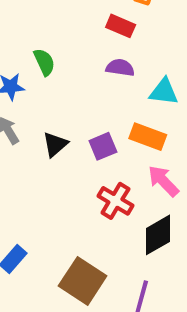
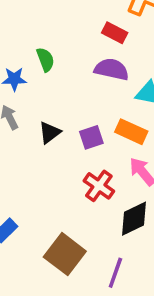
purple semicircle: (120, 68) -> (112, 69), size x1.4

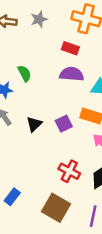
red cross: (99, 186) -> (69, 171), moved

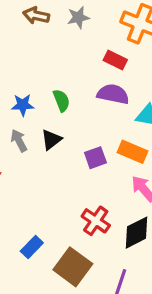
green semicircle: (24, 73) -> (61, 100), moved
black triangle: (34, 124) -> (51, 140), moved
blue rectangle: (12, 197) -> (32, 247), moved

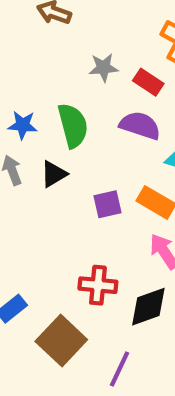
gray star: (78, 17) -> (103, 68), moved
green semicircle: (61, 100) -> (73, 126), size x1.5
red cross: (96, 221) -> (98, 285), turned -36

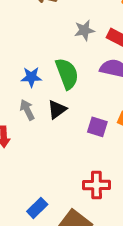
purple square: (108, 204) -> (97, 127), turned 36

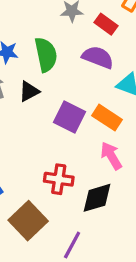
purple square: (97, 127) -> (69, 117), size x1.4

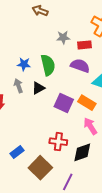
red rectangle: (106, 24) -> (84, 45), turned -40

